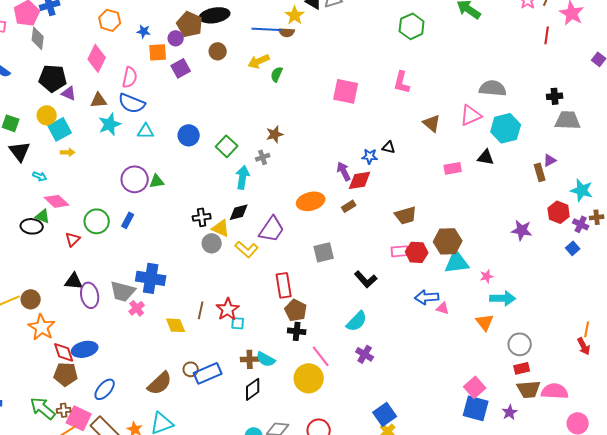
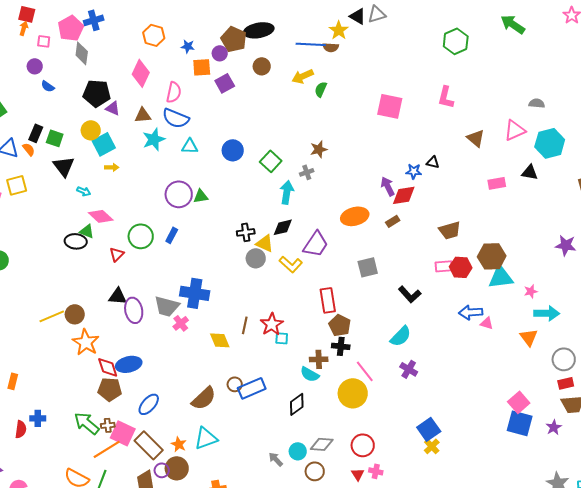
gray semicircle: (493, 88) -> (537, 103), size x0.6
brown cross: (250, 359) -> (319, 359), moved

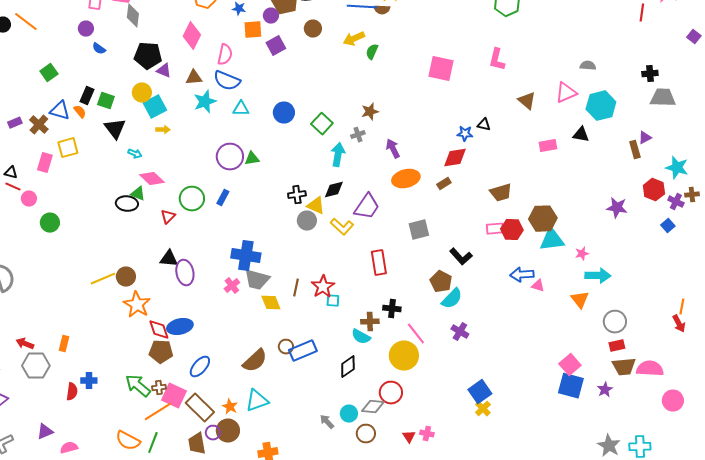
purple arrow: (388, 186) -> (393, 149), moved
gray trapezoid: (167, 306) -> (257, 280), moved
brown pentagon: (340, 325) -> (441, 282), moved
red circle: (363, 445) -> (391, 393), moved

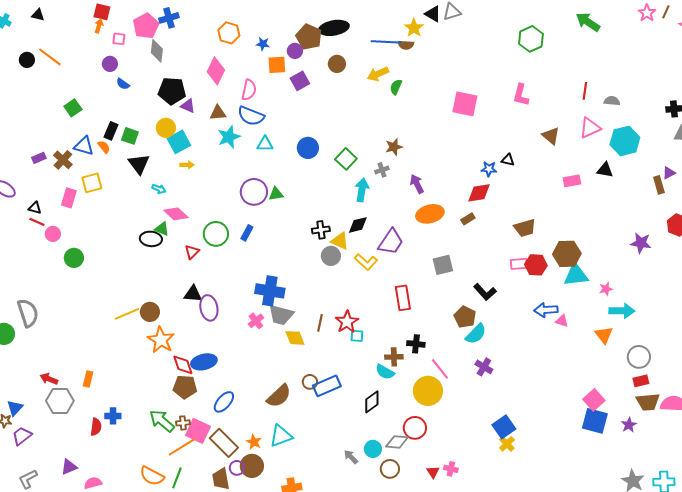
red line: (642, 13) -> (585, 91), moved

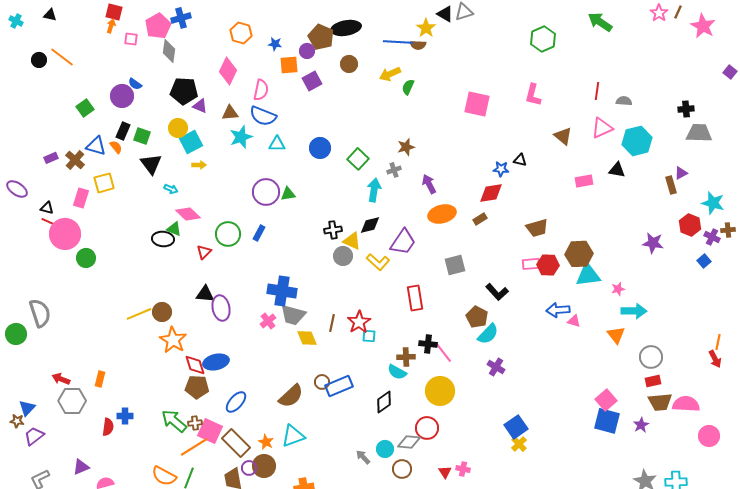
purple circle: (110, 64) -> (122, 96), moved, size x1.5
pink circle: (53, 234) -> (65, 234), size x2.0
pink line: (440, 369) -> (443, 352), moved

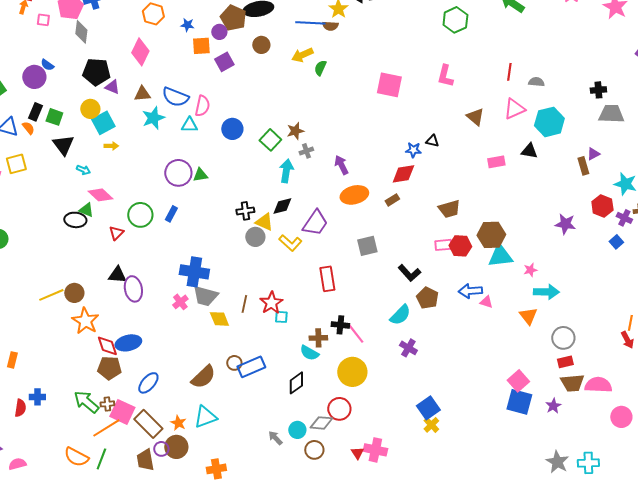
pink semicircle: (261, 90) -> (202, 106), moved
brown star: (406, 147) -> (295, 131), moved
brown pentagon: (477, 317) -> (427, 298), moved
pink cross: (463, 469) -> (375, 450), size x1.6

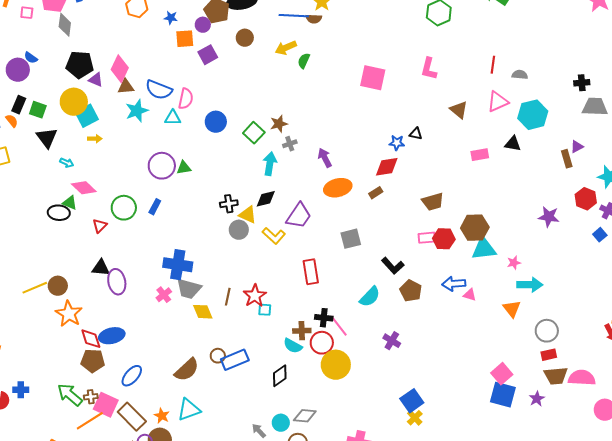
pink diamond: (140, 52) -> (120, 69), moved
yellow circle: (90, 109) -> (74, 102), size x1.4
cyan semicircle: (400, 315) -> (370, 297), moved
red circle: (339, 409) -> (322, 343), moved

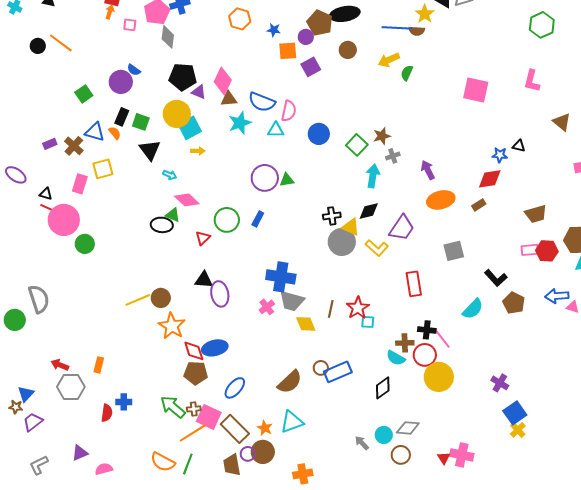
gray circle: (239, 230) -> (342, 242), size x1.4
purple cross: (392, 341) -> (500, 383), moved

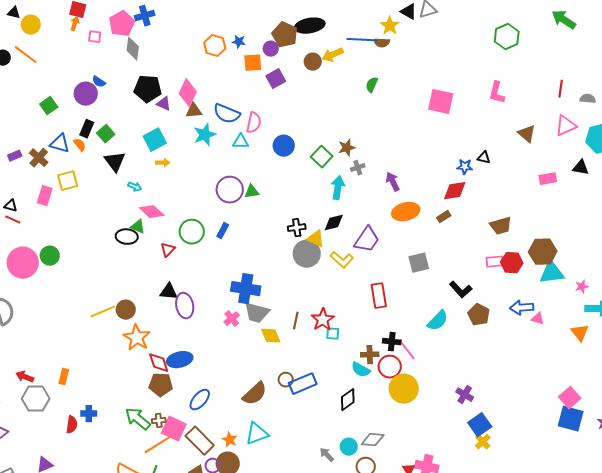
orange hexagon: (240, 19) -> (215, 46), moved
yellow arrow: (389, 60) -> (333, 55), moved
yellow circle: (177, 114) -> (31, 25), moved, size x0.7
green square: (141, 122) -> (106, 134), turned 30
pink circle: (64, 220) -> (23, 263), moved

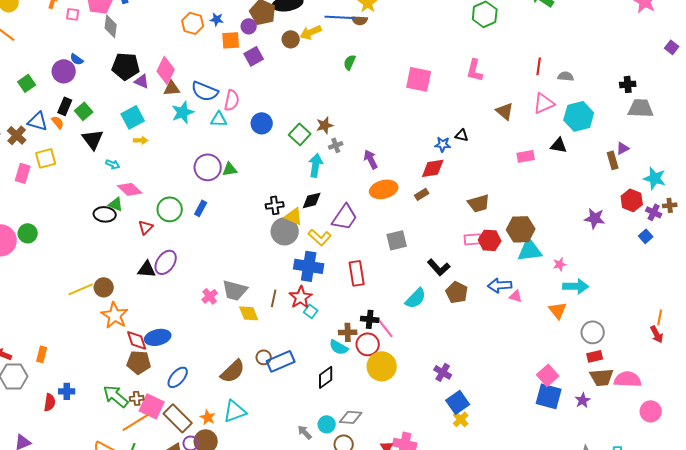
blue cross: (246, 289) -> (309, 266), moved
purple ellipse: (185, 306) -> (166, 262), moved, turned 45
cyan square: (333, 334) -> (311, 311), turned 32

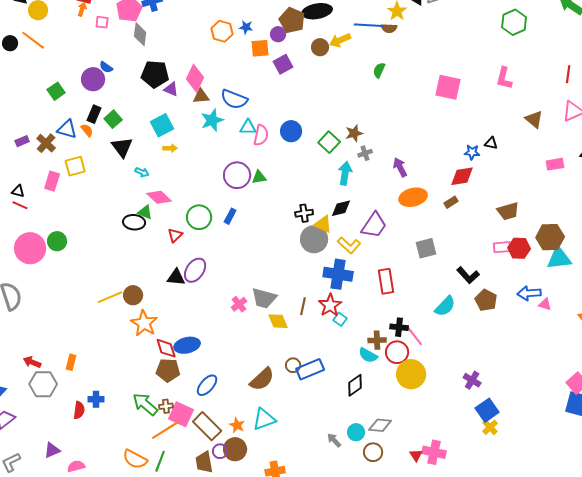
pink semicircle: (232, 100) -> (261, 135), moved

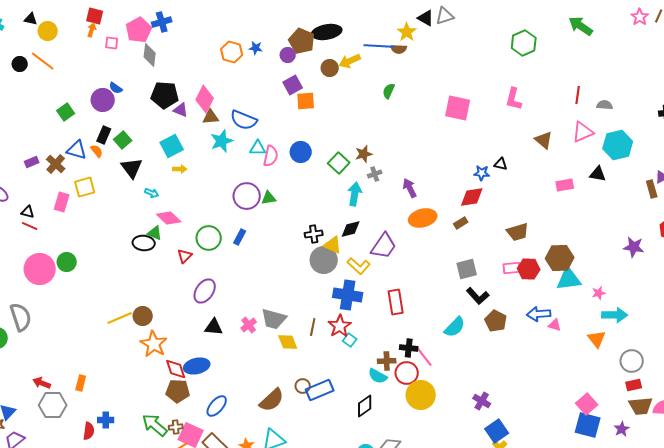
orange square: (260, 48) -> (306, 101), moved
gray square: (426, 248) -> (467, 269), moved
black triangle: (176, 277) -> (214, 327), moved

